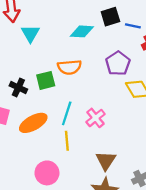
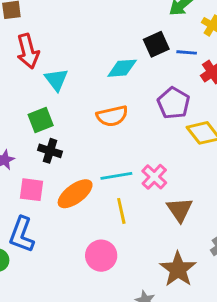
green square: (46, 80) -> (41, 120), moved
cyan line: (67, 113) -> (116, 176), turned 70
brown triangle: (106, 161) -> (180, 210), moved

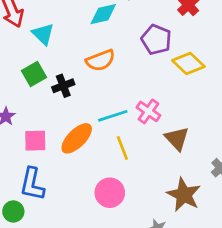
black cross: (50, 151) -> (63, 86), moved, turned -30

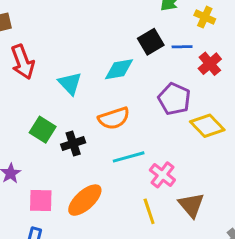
cyan triangle: (43, 34) -> (70, 83), moved
green square: (34, 74) -> (43, 130), turned -30
cyan line: (113, 116) -> (129, 157), moved
yellow line: (122, 148) -> (149, 211), moved

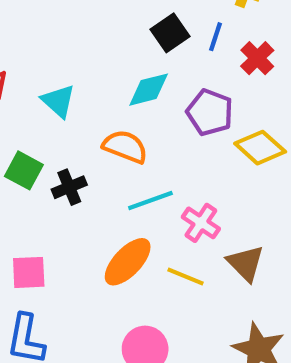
blue line: (182, 47) -> (215, 37), turned -66
cyan diamond: (119, 69) -> (149, 90), moved
orange semicircle: (114, 118) -> (125, 147), turned -136
orange ellipse: (85, 200) -> (128, 262), moved
yellow line: (149, 211) -> (185, 277), turned -45

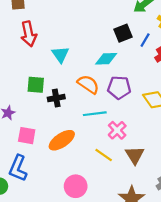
purple pentagon: (210, 112) -> (119, 88), moved, turned -30
green square: (24, 170) -> (36, 85), turned -36
orange ellipse: (128, 262) -> (62, 140), moved

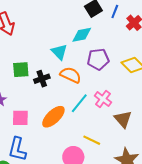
cyan triangle: (60, 54) -> (59, 52), moved
orange semicircle: (88, 84) -> (71, 75), moved
cyan line: (95, 114) -> (79, 103), moved, turned -35
yellow line: (104, 155) -> (92, 140), moved

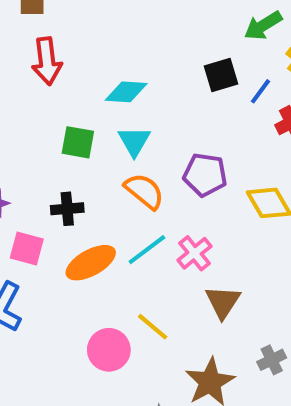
cyan diamond: (82, 35) -> (126, 92), moved
green square: (21, 70) -> (78, 142), moved
black cross: (42, 79) -> (67, 209), moved

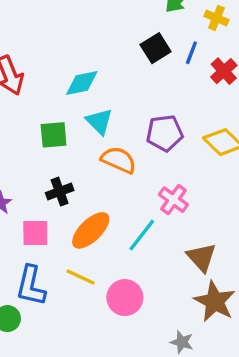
cyan line: (147, 250) -> (142, 235), moved
brown triangle: (223, 302) -> (202, 257), moved
yellow line: (153, 327) -> (81, 277), moved

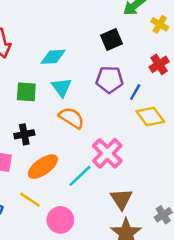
blue line: (191, 53) -> (135, 92), moved
purple pentagon: (165, 133) -> (110, 80), moved
pink cross: (173, 200) -> (107, 153), size x1.4

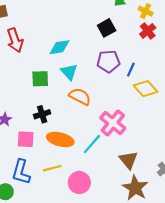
red cross: (159, 64) -> (148, 31), moved
orange ellipse: (43, 167) -> (60, 139), turned 55
yellow line: (30, 200) -> (52, 168), turned -42

